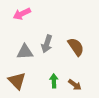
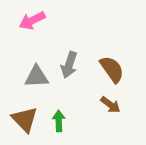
green arrow: (54, 81) -> (59, 121), moved
brown arrow: (75, 85) -> (110, 105), moved

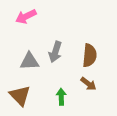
brown semicircle: (112, 69) -> (90, 55), turned 40
green arrow: (59, 121) -> (61, 97), moved

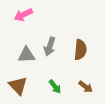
brown arrow: (88, 84) -> (86, 87), moved
green arrow: (61, 97) -> (55, 87), turned 144

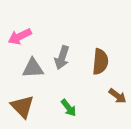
pink arrow: (23, 15) -> (20, 37), moved
brown arrow: (86, 87) -> (117, 96), moved

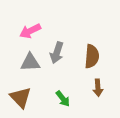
pink arrow: (20, 37) -> (30, 31), moved
brown arrow: (117, 96) -> (98, 88), moved, turned 49

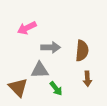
gray arrow: (57, 53) -> (51, 47), turned -108
gray triangle: (30, 62) -> (40, 70), moved

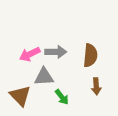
pink arrow: (27, 28) -> (30, 54), moved

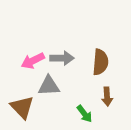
green arrow: (62, 97) -> (85, 114), moved

